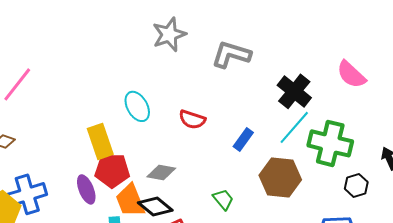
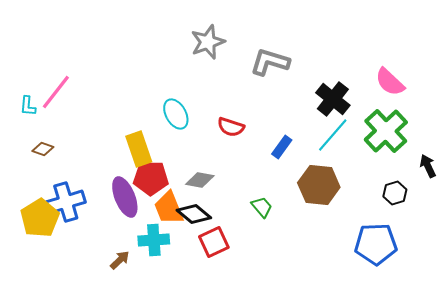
green cross: (330, 143) -> (386, 131), moved, turned 33
purple ellipse: (86, 189) -> (125, 197), size x1.4

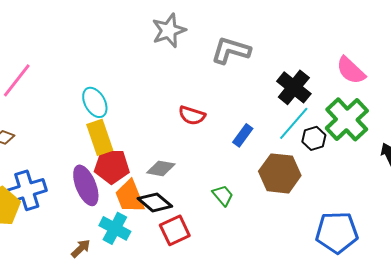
cyan ellipse: (176, 114) -> (95, 102), moved
black hexagon: (395, 193) -> (314, 138), moved
cyan cross: (154, 240) -> (115, 228), turned 32

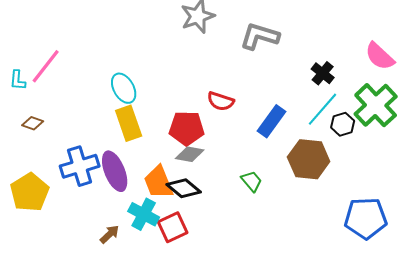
black cross: (294, 87) -> (323, 73), size x0.7
blue rectangle: (243, 135) -> (272, 121), size x1.4
red pentagon: (112, 166) -> (187, 128), moved
blue cross: (27, 190) -> (80, 166), moved
red square: (175, 230) -> (173, 227), moved

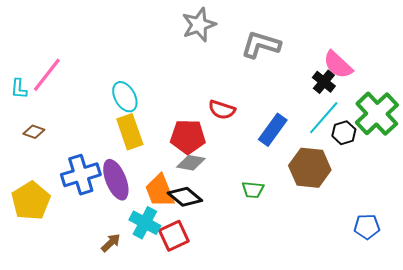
pink semicircle: (380, 56) -> (338, 65), moved
green trapezoid: (252, 181) -> (253, 190), turned 135
blue pentagon: (366, 218) -> (367, 227), size x0.6

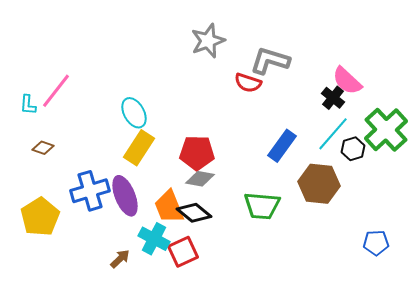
red semicircle: (222, 110) -> (248, 83), moved
yellow rectangle: (130, 132) -> (139, 148), turned 52
green trapezoid: (253, 190) -> (262, 206), size x1.6

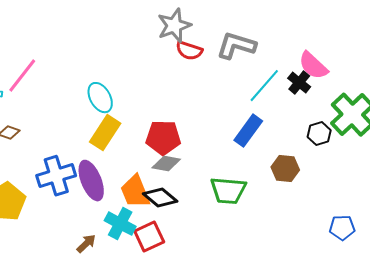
red semicircle: (248, 83) -> (189, 51), moved
cyan line: (333, 134) -> (264, 86), moved
brown hexagon: (319, 184) -> (285, 169), size x0.7

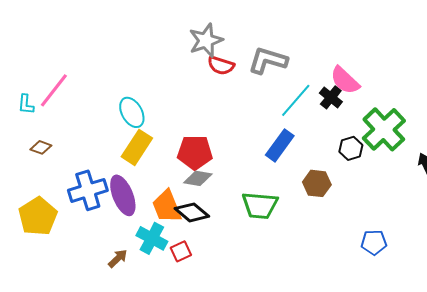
red square: (149, 237) -> (181, 251), size x0.7

